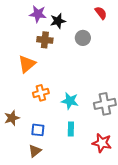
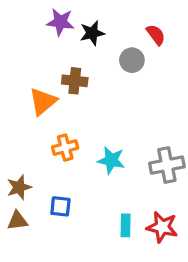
red semicircle: (101, 13) -> (156, 35), moved
brown cross: (45, 40) -> (75, 81), moved
cyan rectangle: (71, 129) -> (126, 225), moved
brown triangle: (35, 151) -> (17, 221), moved, turned 32

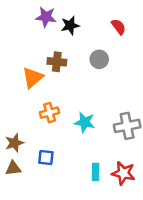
gray circle: (132, 60) -> (99, 59), moved

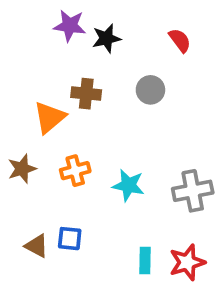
brown star: (14, 143) -> (22, 169), moved
brown triangle: (13, 168) -> (37, 246), moved, turned 35
red star: (123, 173) -> (187, 262), turned -30

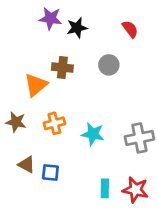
brown star: (22, 169) -> (16, 122), turned 30
brown triangle: (37, 246) -> (27, 165), moved
red star: (187, 262) -> (135, 190), turned 30

